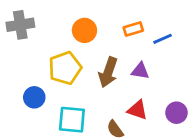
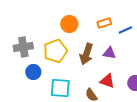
gray cross: (20, 25) -> (23, 47), moved

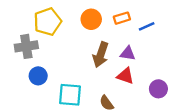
orange circle: (69, 24) -> (91, 19), moved
yellow pentagon: (55, 51) -> (48, 22), moved
red triangle: (107, 81) -> (125, 76), moved

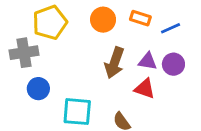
orange rectangle: (122, 18) -> (140, 18), turned 35
purple circle: (158, 89) -> (173, 64), moved

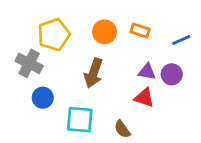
blue line: (171, 28) -> (181, 40), moved
gray cross: (24, 53) -> (29, 63), turned 36
brown arrow: (115, 63) -> (94, 73), moved

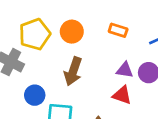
orange circle: (104, 32) -> (72, 32), moved
blue circle: (43, 98) -> (35, 95), moved

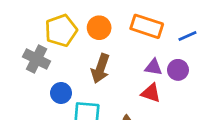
orange rectangle: (118, 30) -> (147, 26), size x1.6

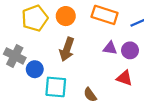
gray cross: (37, 59) -> (15, 56), moved
red triangle: (151, 93) -> (124, 78), moved

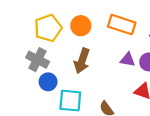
gray cross: (15, 56) -> (38, 60), moved

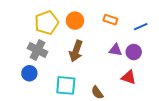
orange rectangle: (122, 25) -> (110, 20), size x0.6
blue circle: (48, 82) -> (29, 73), moved

